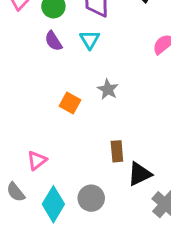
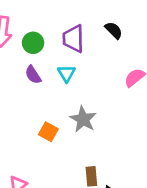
gray star: (108, 89) -> (83, 119), size x1.4

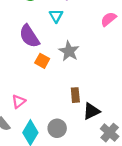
purple semicircle: (33, 75) -> (29, 36), moved, size x1.6

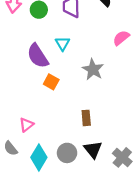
cyan triangle: (56, 16) -> (62, 44), moved
gray star: (69, 51) -> (93, 69), moved
black triangle: (91, 111) -> (93, 150), moved, turned -42

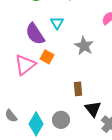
pink triangle: (26, 125) -> (25, 65), moved, size x1.6
black triangle: (93, 150) -> (93, 109), moved

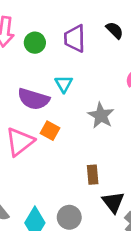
purple semicircle: (35, 34) -> (33, 99), turned -40

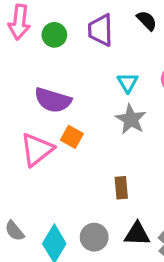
cyan triangle: (64, 84) -> (128, 83), moved
black triangle: (113, 202) -> (137, 234), moved, turned -50

